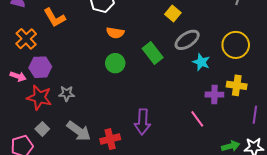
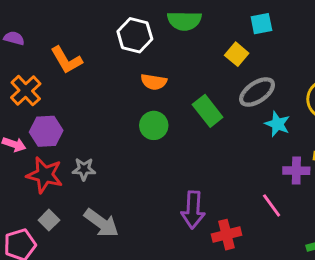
red cross: (110, 139) -> (226, 235), moved

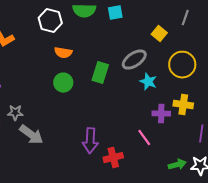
cyan square: (261, 24) -> (115, 13), moved
yellow square: (237, 54) -> (159, 34), moved
green rectangle: (208, 111) -> (100, 73), turned 55
gray arrow: (101, 223) -> (31, 135), moved

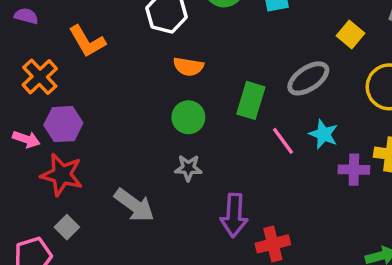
cyan star: (148, 82) -> (324, 134), moved
gray star: (15, 113) -> (188, 168), moved
pink line: (144, 138) -> (283, 141), moved

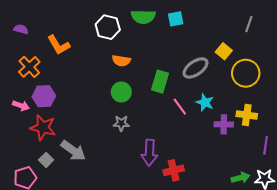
yellow square: (351, 35) -> (224, 51), moved
gray arrow: (134, 205) -> (73, 151), moved

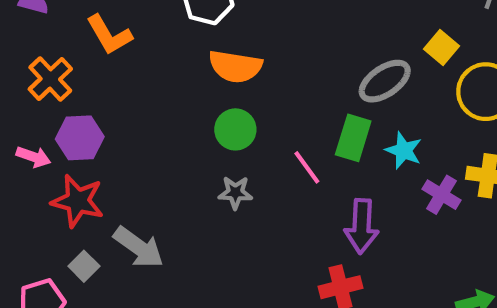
orange semicircle: (121, 61) -> (235, 66), size x1.4
green rectangle: (160, 82) -> (353, 138), moved
pink line: (180, 107) -> (307, 167), moved
purple cross: (224, 124) -> (441, 195), turned 30
purple arrow: (150, 153) -> (362, 226), moved

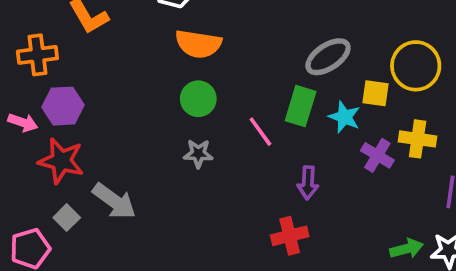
yellow square: (441, 47) -> (376, 93), moved, turned -32
orange cross: (50, 79) -> (37, 55), turned 36
purple arrow: (362, 226) -> (308, 183), size x0.7

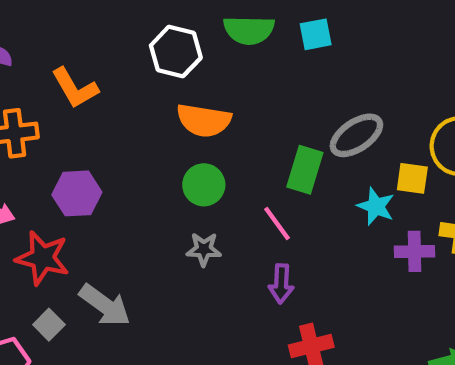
purple hexagon: (63, 106) -> (77, 193), moved
green rectangle: (301, 106) -> (305, 170), moved
purple cross: (377, 155) -> (415, 251), turned -32
purple arrow: (308, 183) -> (281, 284), moved

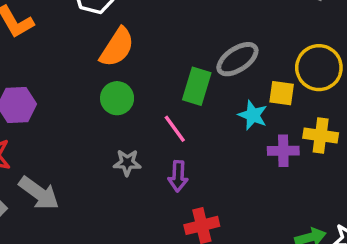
orange semicircle: (204, 120) -> (117, 47), turned -66
gray star: (204, 249) -> (127, 163), moved

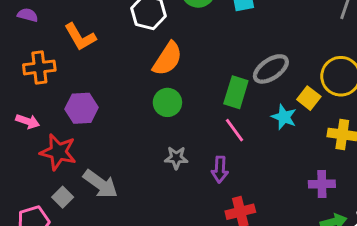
yellow square: (282, 93) -> (309, 98), turned 30
pink line: (175, 129) -> (234, 130), moved
purple cross: (283, 151) -> (322, 184), moved

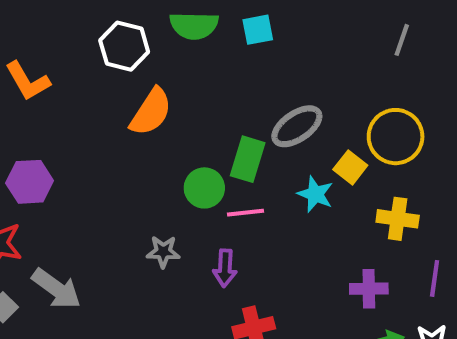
green circle: (167, 102) -> (204, 188), moved
pink line: (234, 130) -> (245, 213), turned -60

